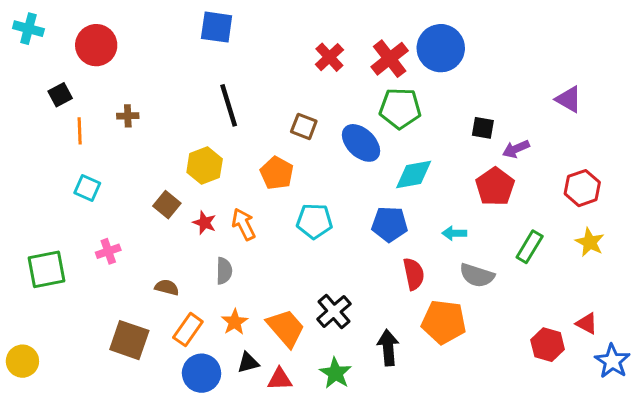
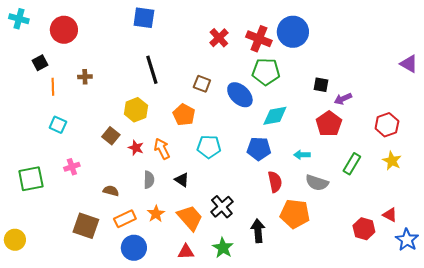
red cross: (390, 59) -> (259, 39), turned -30
purple triangle: (569, 99) -> (409, 64), moved
orange rectangle: (188, 330) -> (125, 219), turned 30
black triangle: (248, 363) -> (182, 180), moved, turned 49

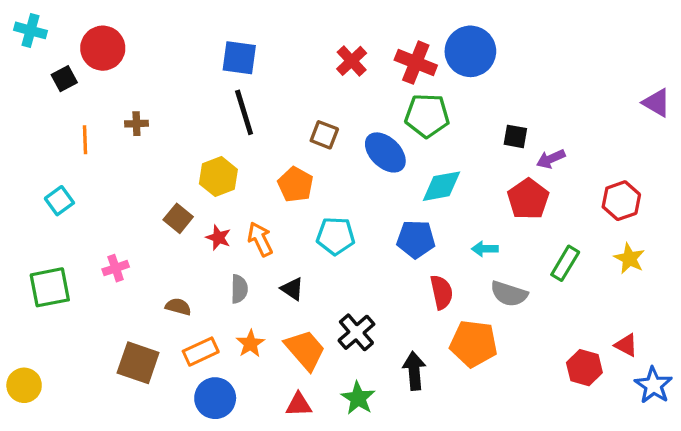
blue square: (144, 18) -> (239, 58), moved
black square: (40, 63) -> (64, 79), moved
cyan square: (58, 125) -> (59, 201), moved, turned 30

